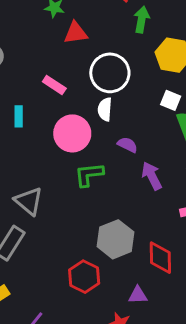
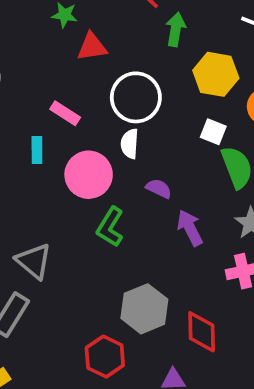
cyan rectangle: (19, 116) -> (37, 150), moved
green L-shape: (89, 175) -> (110, 227), turned -52

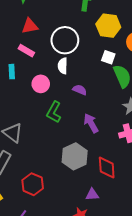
red triangle: (92, 47) -> (30, 26), moved
pink circle: (89, 175) -> (41, 84), size x0.7
purple arrow: (190, 228) -> (91, 123), moved
red hexagon: (105, 357) -> (33, 184), moved

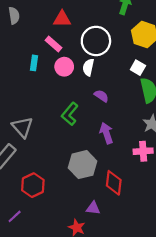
pink circle: (41, 84) -> (64, 67), moved

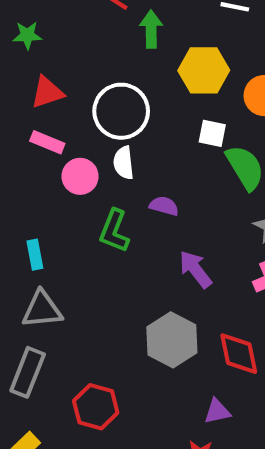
cyan rectangle: (34, 63) -> (35, 255), moved
green L-shape: (70, 114) -> (114, 231), moved
gray triangle: (22, 127) -> (42, 310), turned -35

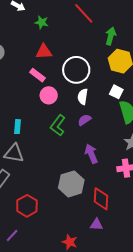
green arrow: (151, 29) -> (111, 36), moved
white semicircle: (124, 163) -> (83, 97), moved
purple semicircle: (164, 206) -> (84, 120), turned -64
purple triangle: (217, 411) -> (96, 225), moved

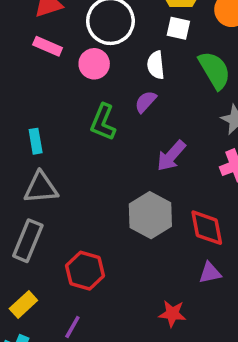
white square: (116, 92) -> (178, 28), moved
pink circle: (49, 95) -> (94, 64), moved
white semicircle: (83, 97) -> (156, 65), moved
purple arrow: (91, 154) -> (171, 156), turned -102

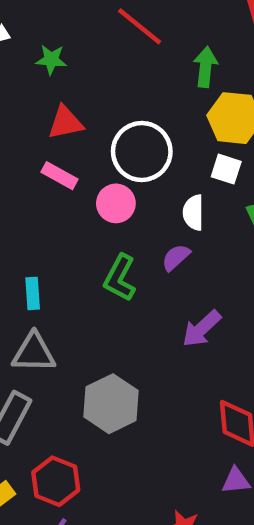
gray hexagon: (150, 215) -> (111, 404), moved
red hexagon: (85, 271) -> (56, 481), moved

